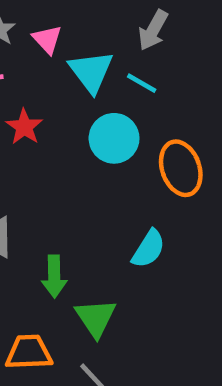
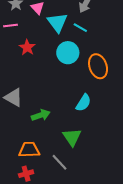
green arrow: (54, 276) -> (41, 115), turned -108
green triangle: (96, 318) -> (72, 137), moved

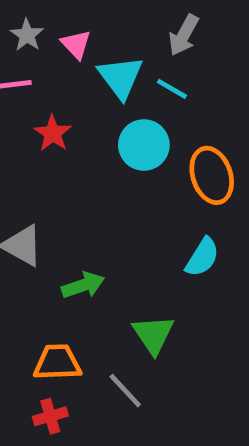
cyan semicircle: (83, 103) -> (202, 257), moved

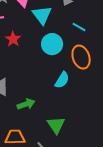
cyan line: (172, 89) -> (79, 27), moved
cyan semicircle: (202, 257) -> (62, 80), moved

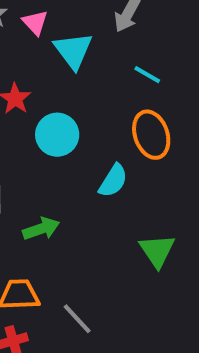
cyan circle: (52, 44) -> (57, 135), moved
green triangle: (56, 125) -> (157, 251), moved

